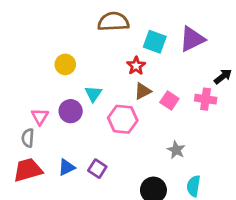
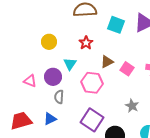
red star: (136, 66) -> (86, 43), moved
pink triangle: (40, 117) -> (30, 81), turned -40
gray semicircle: (28, 138) -> (59, 97), moved
purple square: (97, 169) -> (92, 120), moved, size x1.6

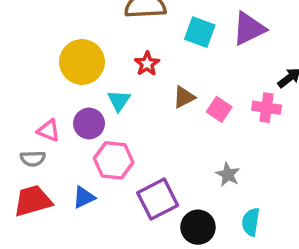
yellow circle: (49, 42) -> (82, 62), size x1.6
pink hexagon: (92, 83) -> (114, 160), moved
gray semicircle: (59, 97) -> (33, 159), moved, turned -96
purple square: (92, 120) -> (158, 199), turned 30

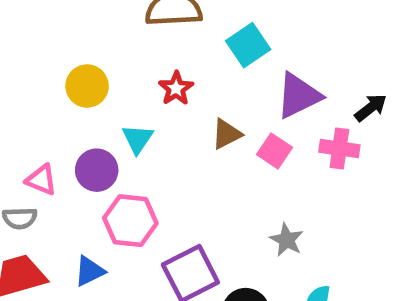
purple triangle: (249, 29) -> (299, 96), moved
cyan square: (200, 32) -> (248, 45), turned 36
yellow circle: (82, 62) -> (87, 86), size x0.7

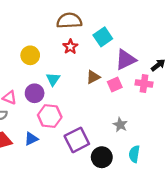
red star: (176, 88) -> (70, 47), moved
pink square: (275, 151) -> (115, 85), turned 32

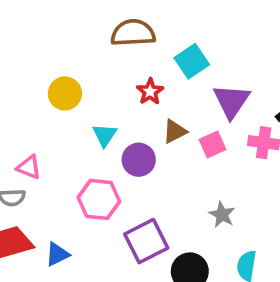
red star: (70, 47) -> (150, 92), moved
purple triangle: (126, 60) -> (231, 101), turned -30
purple circle: (35, 93) -> (139, 160), moved
blue triangle: (31, 139) -> (57, 254), moved

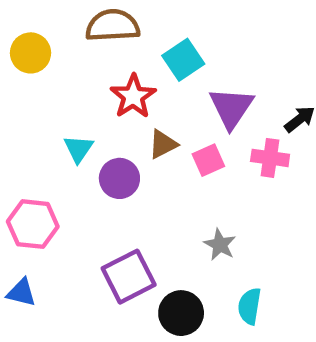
red star: (150, 92) -> (133, 96), size x1.4
yellow circle: (65, 93) -> (30, 53), moved
pink hexagon: (99, 199) -> (33, 224), moved
blue triangle: (57, 254) -> (21, 293), turned 40

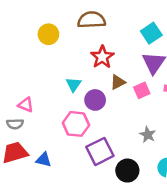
cyan square: (183, 60) -> (151, 33), moved
pink hexagon: (33, 224) -> (76, 124), moved

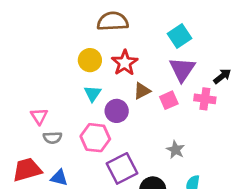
yellow circle: (48, 34) -> (90, 60), moved
pink triangle: (26, 105) -> (39, 116), turned 35
gray semicircle: (15, 124) -> (52, 138), moved

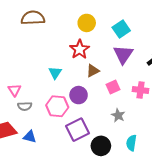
brown semicircle: (113, 21) -> (33, 18), moved
yellow circle: (90, 60) -> (87, 23), moved
pink cross: (205, 99) -> (141, 90), moved
pink square: (169, 100) -> (113, 87), moved
purple circle: (117, 111) -> (79, 95), moved

